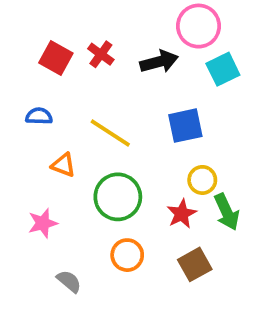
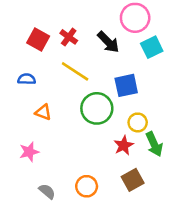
black arrow: (159, 62) -> (108, 42), turned 60
yellow line: (110, 133) -> (75, 71), moved
green circle: (118, 197) -> (97, 108), moved
orange circle: (127, 255) -> (87, 186), moved

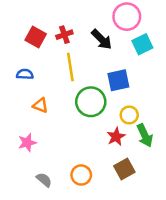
red cross: (69, 37) -> (64, 35), turned 35
yellow line: (75, 71) -> (70, 67), turned 48

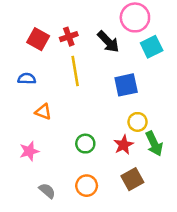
green circle: (91, 102) -> (85, 144), moved, size x0.6

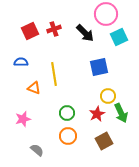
red square: (38, 39) -> (30, 31), turned 36
yellow line: (75, 71) -> (54, 74), moved
orange circle: (87, 186) -> (68, 136), moved

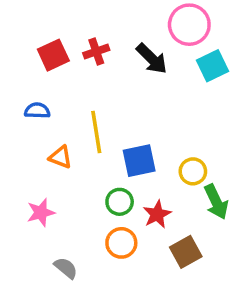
blue square: (99, 67) -> (139, 161), moved
red star: (97, 114) -> (157, 214), moved

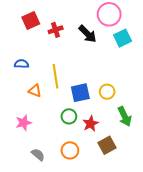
red square: (53, 55) -> (31, 21), moved
yellow circle: (193, 171) -> (107, 92), moved
orange circle: (121, 243) -> (70, 150), moved

